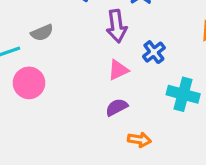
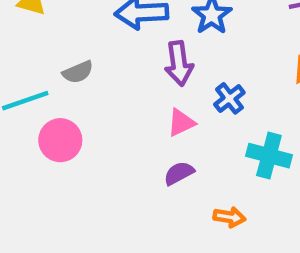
orange arrow: (139, 140) -> (229, 217), moved

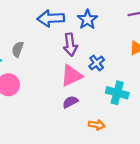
gray semicircle: (78, 72) -> (18, 49), turned 133
pink triangle: (181, 123) -> (71, 76), size x1.5

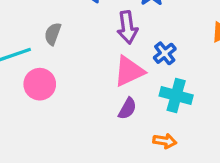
cyan cross: (117, 93) -> (176, 96), moved
purple semicircle: (70, 102) -> (127, 109), turned 147

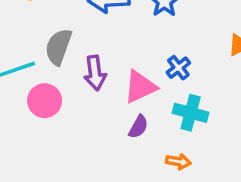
purple arrow: (127, 27) -> (95, 73), moved
gray semicircle: (53, 34) -> (58, 47), size x1.5

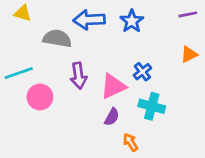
gray semicircle: (58, 47) -> (57, 38), moved, turned 80
orange arrow: (178, 161) -> (130, 142), moved, turned -132

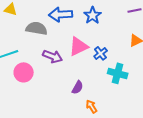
purple arrow: (79, 76) -> (53, 56), turned -60
pink triangle: (113, 86) -> (79, 46), moved
cyan cross: (152, 106) -> (118, 73), moved

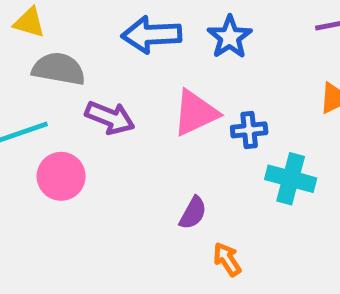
gray semicircle: (37, 28) -> (59, 69), moved
blue cross: (101, 53) -> (249, 130), turned 32
purple arrow: (53, 56) -> (110, 118), moved

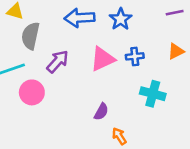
gray semicircle: (59, 69) -> (31, 36), turned -88
purple arrow: (110, 118) -> (58, 62), turned -70
blue cross: (249, 130) -> (135, 56), moved

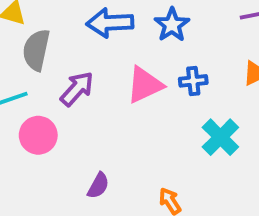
cyan cross: (153, 94) -> (220, 137), turned 30
purple semicircle: (101, 112) -> (98, 186), moved

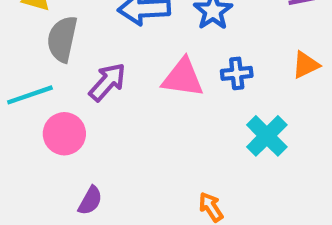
pink triangle: (145, 85) -> (183, 78), turned 33
purple semicircle: (98, 186) -> (90, 201), moved

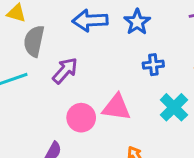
pink triangle: (183, 78) -> (117, 107), moved
pink circle: (64, 134) -> (81, 118), moved

